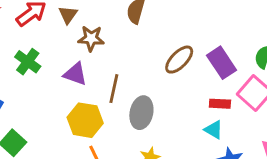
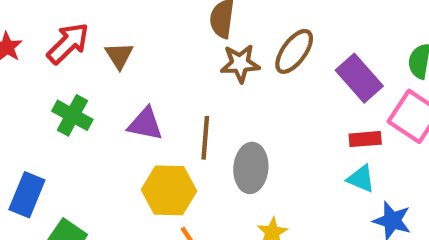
brown triangle: (68, 15) -> (119, 56), moved
brown star: (91, 38) -> (240, 63), moved
brown ellipse: (179, 60) -> (294, 51), moved

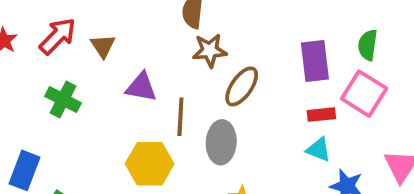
brown ellipse: (294, 51) -> (242, 86), moved
purple rectangle: (359, 78) -> (315, 61), turned 36
purple triangle: (145, 124) -> (141, 87), moved

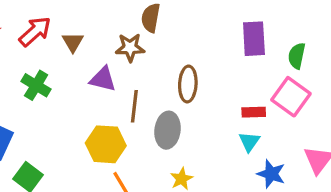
brown star: (210, 50) -> (130, 48), moved
purple rectangle: (315, 61) -> (254, 39), moved
brown ellipse: (242, 86) -> (188, 84), turned -36
cyan triangle: (318, 150) -> (249, 142), turned 40

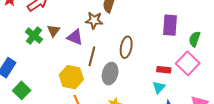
brown triangle: (73, 42) -> (54, 31), moved

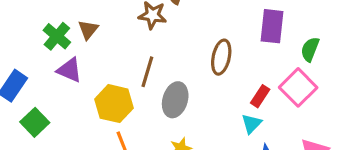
purple triangle: (75, 37) -> (69, 70), moved
brown ellipse: (126, 47) -> (221, 57), moved
red rectangle: (164, 70) -> (260, 96), turned -64

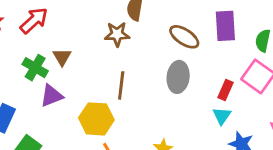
brown ellipse: (221, 57) -> (184, 37), moved, turned -60
purple triangle: (69, 70) -> (52, 96), turned -35
gray ellipse: (175, 100) -> (178, 77), moved

